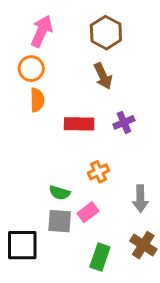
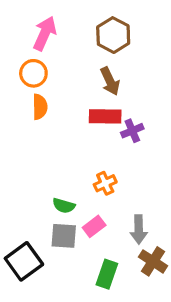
red rectangle: (79, 124) -> (105, 116), moved
gray arrow: (140, 199) -> (139, 230), moved
black square: (22, 245) -> (24, 261), turned -36

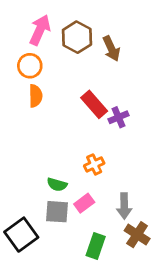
brown hexagon: (113, 35) -> (77, 37), moved
brown arrow: (110, 81) -> (111, 49), moved
red rectangle: (105, 116) -> (94, 104), turned 48

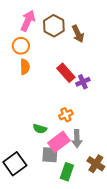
pink rectangle: (84, 203) -> (59, 142), size x1.5
gray arrow: (124, 206) -> (77, 139), moved
gray square: (57, 212) -> (50, 155), moved

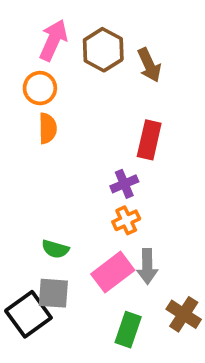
red rectangle: (66, 73) -> (149, 140), moved, turned 54
purple cross: (83, 82) -> (124, 184), moved
green semicircle: (40, 129) -> (55, 249), moved
gray square: (50, 155) -> (53, 293), moved

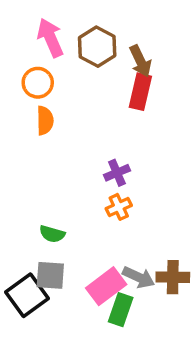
pink arrow: (53, 40) -> (50, 38), turned -48
red rectangle: (149, 140) -> (140, 92), moved
gray arrow: (147, 266) -> (139, 277), moved, turned -64
pink rectangle: (113, 272) -> (106, 286), moved
brown cross: (184, 314) -> (173, 277), moved, turned -32

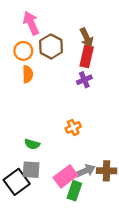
brown hexagon: (97, 47) -> (51, 46), moved
purple cross: (117, 173) -> (84, 80), moved
gray arrow: (139, 277) -> (85, 171), turned -48

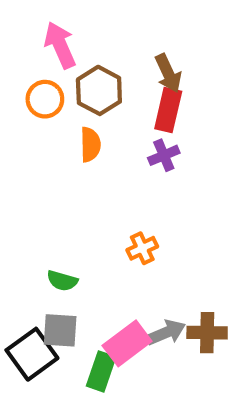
orange semicircle: (28, 74) -> (90, 145), moved
green rectangle: (74, 191) -> (101, 371), moved

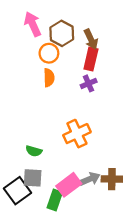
brown hexagon: (99, 90) -> (62, 33), moved
orange circle: (45, 99) -> (49, 53), moved
orange cross: (142, 248) -> (77, 134), size x1.6

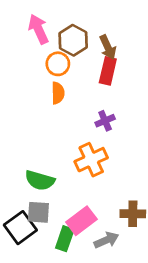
purple cross: (89, 83) -> (105, 121), moved
green semicircle: (34, 151) -> (40, 180), size x1.5
gray arrow: (90, 179) -> (106, 240), moved

